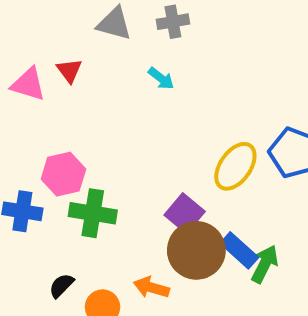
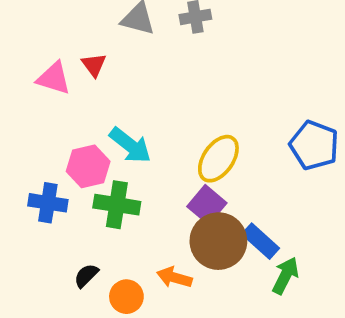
cyan arrow: (161, 78) -> (130, 145), moved, size x1.6
yellow ellipse: (235, 166) -> (218, 159), moved
green arrow: (265, 264) -> (285, 276), moved

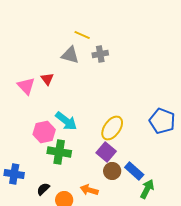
pink triangle: (54, 78) -> (26, 86), turned 30
blue cross: (48, 203) -> (14, 174), moved
brown circle: (218, 241) -> (112, 171), size x0.6

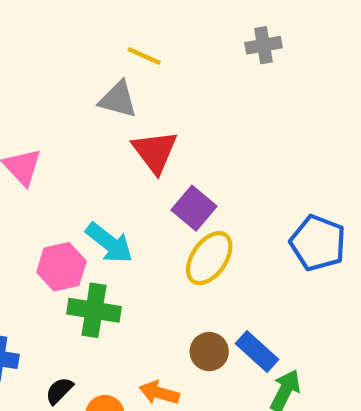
gray cross: (100, 54) -> (264, 45), moved
red triangle: (47, 79) -> (155, 152), moved, size x1.6
purple square: (106, 152) -> (194, 208), moved

